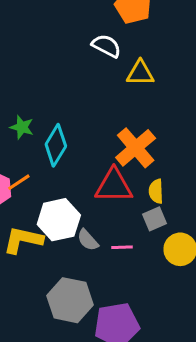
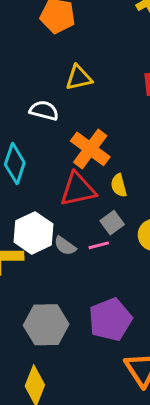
white semicircle: (106, 46) -> (44, 111), moved
gray square: (155, 219) -> (112, 223), moved
gray hexagon: (70, 300) -> (46, 325), moved

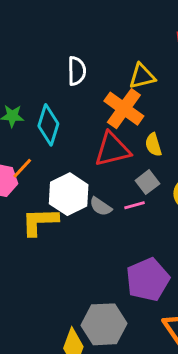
yellow triangle: (79, 78) -> (142, 76), moved
white semicircle: (44, 111) -> (77, 71), turned 76
gray hexagon: (46, 325) -> (104, 324), moved

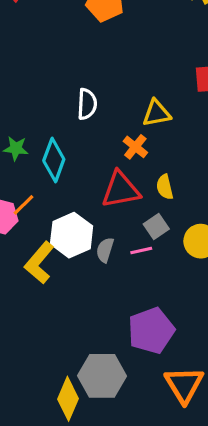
orange cross: (124, 109) -> (135, 147), size x0.6
gray semicircle: (101, 206) -> (105, 250), turned 70
yellow L-shape: (40, 222) -> (39, 263), turned -51

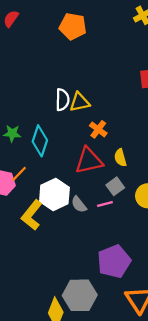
yellow triangle: (156, 113) -> (80, 102), moved
gray semicircle: (105, 250) -> (79, 204), turned -54

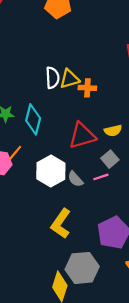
orange cross: (98, 129) -> (87, 88), moved, turned -30
yellow semicircle: (120, 158) -> (113, 131), turned -84
yellow L-shape: (32, 215) -> (61, 224), moved

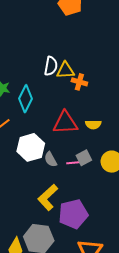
gray square: (110, 159) -> (84, 158), moved
yellow L-shape: (61, 224) -> (48, 197), moved

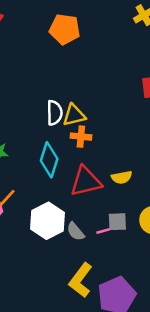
orange cross: (79, 82) -> (81, 137), moved
cyan diamond: (25, 99) -> (49, 160), moved
gray square: (84, 158) -> (117, 222), turned 35

